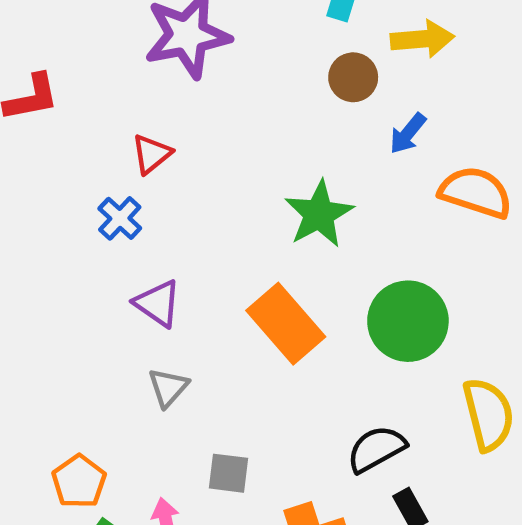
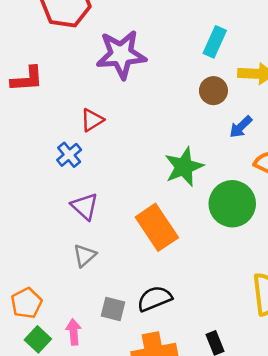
green circle: (408, 321) -> (232, 204), moved
black semicircle: (376, 449) -> (155, 299), moved

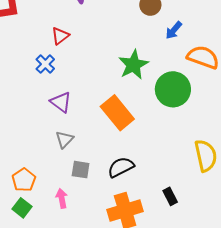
gray square: (113, 309) -> (81, 170), moved
green square: (38, 339) -> (22, 208), moved

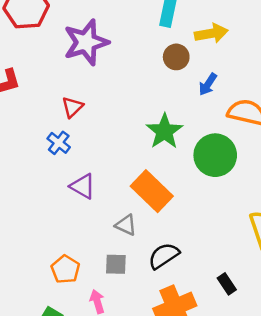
gray triangle: (64, 139) -> (126, 225), moved, turned -42
orange pentagon: (24, 180) -> (65, 269), moved

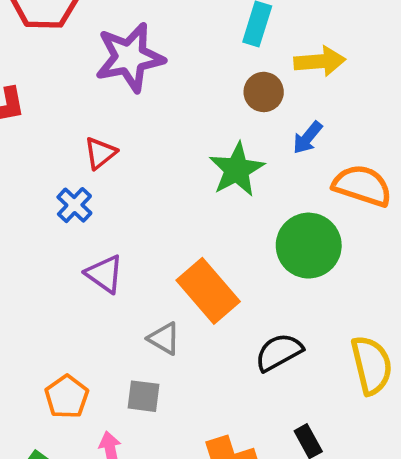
green star: (164, 131) -> (237, 170), moved
black semicircle: (164, 256) -> (279, 352), moved

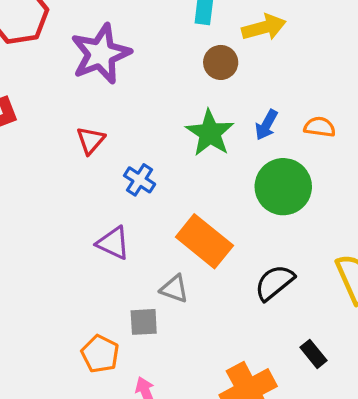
blue arrow: (308, 138) -> (266, 125), moved
orange semicircle: (362, 186) -> (320, 127), size x0.6
blue cross: (74, 205) -> (140, 180), moved
gray square: (144, 396) -> (144, 322), moved

